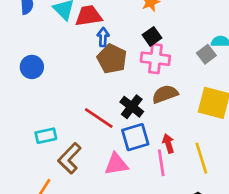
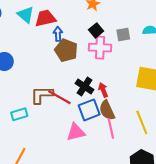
gray square: (206, 54) -> (123, 35), moved, turned 32
brown semicircle: (165, 94) -> (107, 110), moved, turned -90
red arrow: (168, 144) -> (103, 90), moved
brown L-shape: (70, 158) -> (42, 95), moved, turned 50

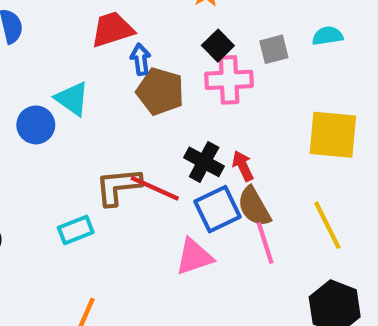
cyan triangle: (26, 15) -> (72, 99), moved

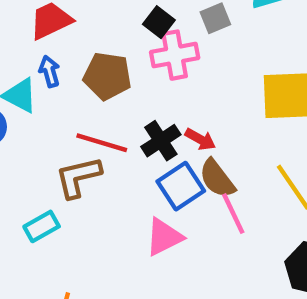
blue arrow: (141, 59) -> (49, 71), moved
black cross: (204, 162) -> (161, 141), turned 36
red arrow: (243, 166) -> (200, 139), turned 152
red line: (155, 188) -> (102, 143), moved

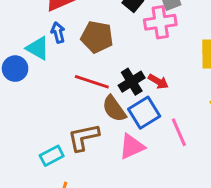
pink cross: (175, 55) -> (160, 22), moved
brown L-shape: (78, 177) -> (84, 137), moved
brown semicircle: (217, 179) -> (114, 109), moved
cyan rectangle: (42, 226) -> (52, 156), moved

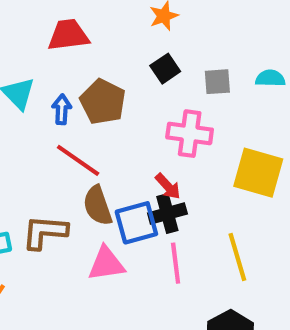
pink cross: (160, 22) -> (190, 134), moved
blue arrow: (58, 33) -> (62, 109), moved
black cross: (132, 82) -> (167, 213), moved

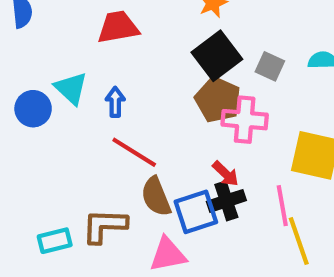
black square: (165, 69) -> (217, 56), size x1.6
gray square: (217, 82) -> (270, 66), turned 32
brown pentagon: (103, 102) -> (218, 100), moved
pink line: (176, 263) -> (282, 206), moved

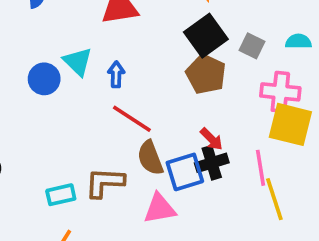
pink cross: (245, 120) -> (280, 92), moved

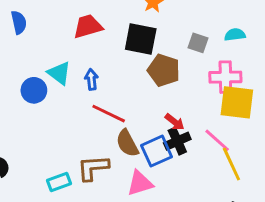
black square: (206, 36) -> (141, 39), moved, turned -36
pink line: (261, 168) -> (217, 140), turned -32

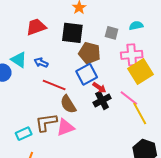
blue arrow: (91, 79) -> (41, 63), turned -56
yellow square: (237, 102) -> (141, 71), turned -35
blue square: (157, 151) -> (87, 74), moved
pink triangle: (140, 183) -> (65, 127), moved

